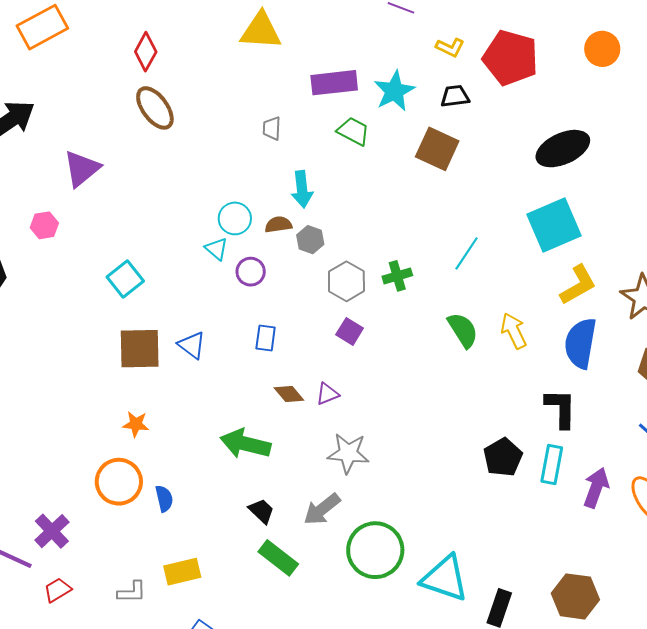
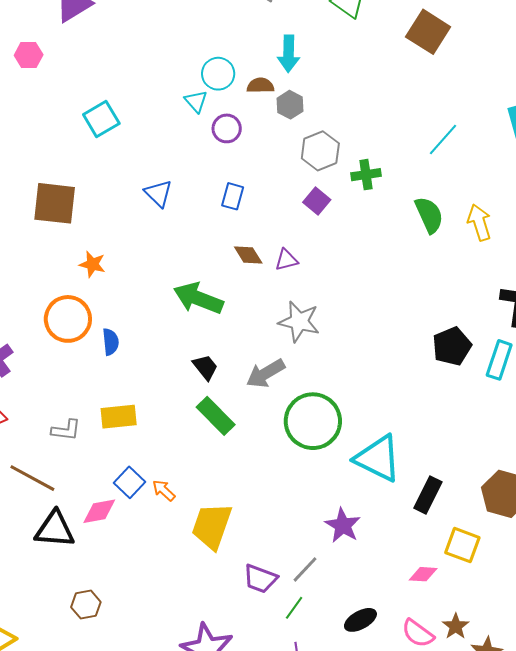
green cross: (397, 276) -> (366, 175), moved
brown square: (140, 349) -> (55, 203), moved

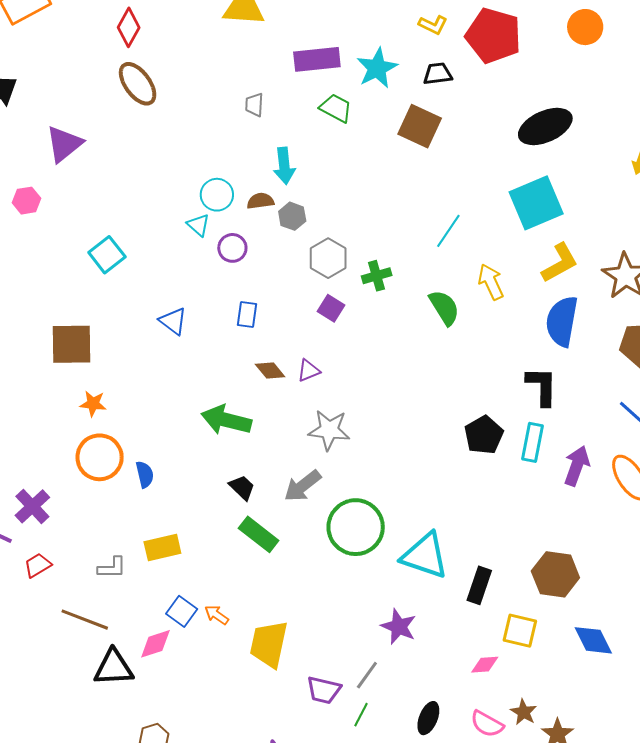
yellow arrow: (479, 222) -> (491, 282), moved
orange star: (92, 264) -> (93, 404), moved
black ellipse: (360, 620) -> (428, 718), turned -32

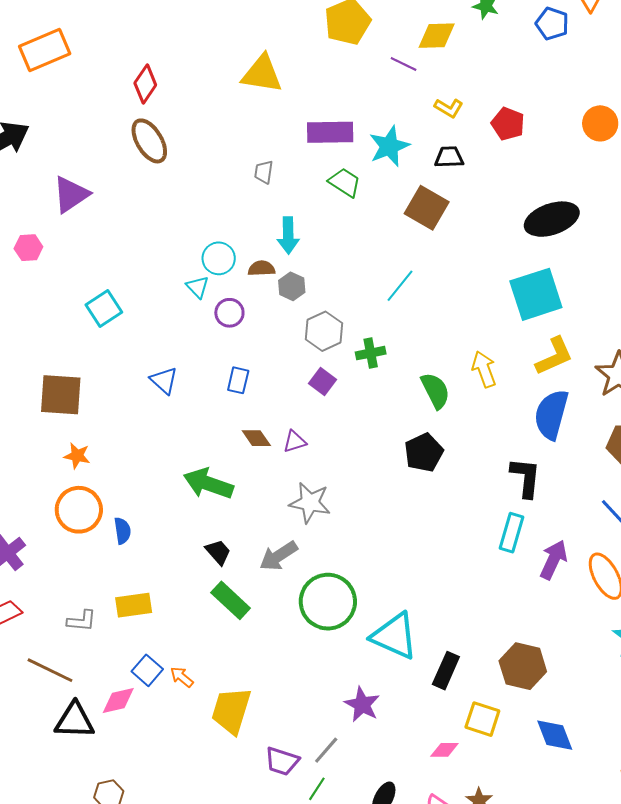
red pentagon: (493, 35) -> (508, 124), size x0.6
cyan line: (448, 231) -> (400, 286), moved
black pentagon: (484, 435) -> (424, 453), moved

